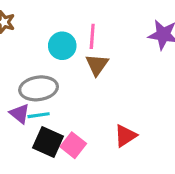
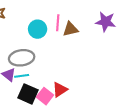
brown triangle: (97, 65) -> (70, 29), moved, turned 42
red triangle: (125, 136) -> (60, 90), moved

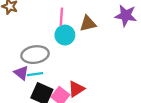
pink line: (58, 23) -> (61, 17), moved
cyan circle: (38, 29) -> (65, 35), moved

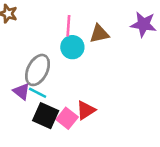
gray ellipse: (35, 55) -> (38, 70), turned -55
cyan line: (35, 74) -> (38, 93), turned 35

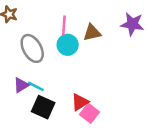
gray ellipse: (38, 70) -> (32, 48), moved, turned -56
purple triangle: (21, 91) -> (21, 85), turned 49
pink square: (67, 118) -> (90, 113), moved

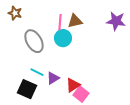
brown triangle: (92, 33) -> (75, 21), moved
purple triangle: (21, 85) -> (53, 78), moved
black square: (43, 107) -> (27, 89), moved

